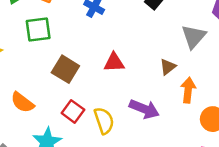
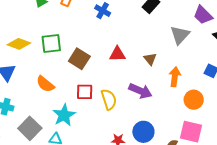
green square: (38, 30) -> (51, 44), moved
brown triangle: (168, 67) -> (150, 59), moved, turned -32
red square: (73, 111) -> (85, 92), turned -36

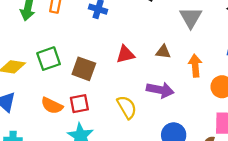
brown triangle: (150, 59) -> (163, 52), turned -32
red square: (85, 92) -> (79, 104), moved

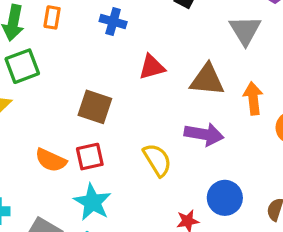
brown triangle: (163, 52) -> (207, 80), size x1.6
red triangle: (125, 54) -> (152, 67), moved
green square: (49, 59) -> (22, 66), moved

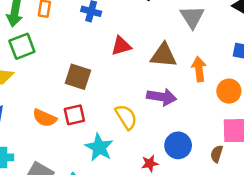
cyan star: (92, 202) -> (99, 147), moved

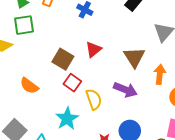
red triangle: (121, 46) -> (93, 49), moved, turned -36
brown triangle: (164, 55) -> (134, 57), turned 40
red square: (74, 115) -> (72, 83), moved, turned 36

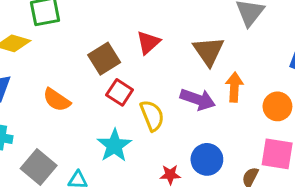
brown square: (63, 59) -> (104, 59), turned 30
orange arrow: (160, 74) -> (234, 87), moved

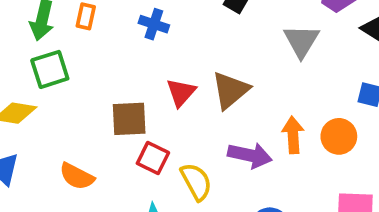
brown triangle: (209, 51) -> (230, 90), moved, turned 32
brown square: (104, 59) -> (129, 119), turned 36
orange circle: (277, 106) -> (339, 136), moved

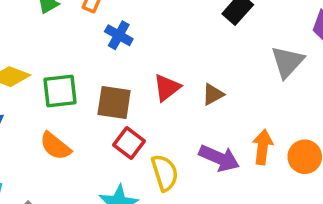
blue cross: (154, 24) -> (119, 35), moved
green square: (50, 69) -> (60, 91), moved
brown triangle: (230, 90) -> (213, 94), size x0.6

